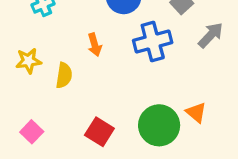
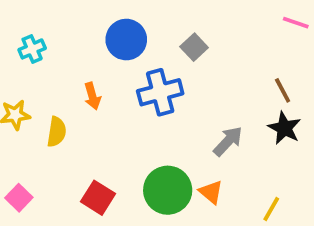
gray arrow: (211, 35) -> (228, 141), moved
orange triangle: (196, 112) -> (211, 192), moved

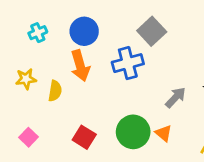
blue circle: (126, 40) -> (84, 31), moved
gray square: (194, 47) -> (152, 31), size x1.5
orange arrow: (92, 96) -> (80, 66), size x1.6

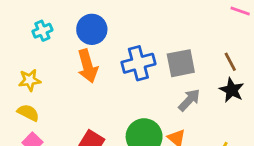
gray square: (152, 31) -> (181, 63), moved, turned 32
yellow semicircle: (55, 91) -> (28, 113), moved, turned -72

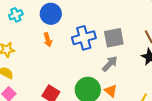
orange arrow: (88, 66) -> (48, 40), size x0.6
gray arrow: (189, 100) -> (110, 64), moved

